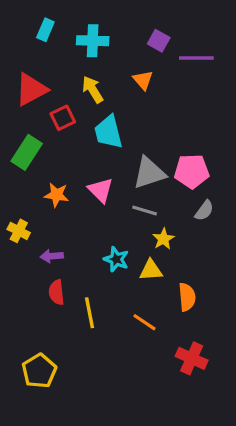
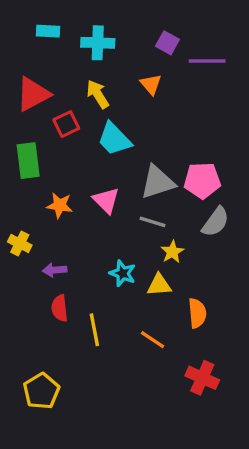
cyan rectangle: (45, 30) -> (48, 31), turned 70
cyan trapezoid: (108, 132) -> (114, 139), turned -30
green rectangle: (27, 152) -> (28, 161), turned -40
gray semicircle: (204, 211) -> (216, 222), size x1.4

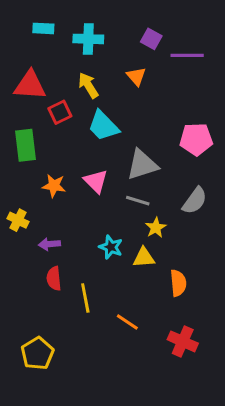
red triangle: (33, 94) -> (30, 85), turned 32
pink pentagon: (202, 180) -> (196, 139), moved
orange line: (152, 340) -> (127, 322), moved

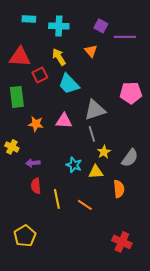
pink triangle: (96, 181) -> (64, 121), turned -42
gray line: (138, 201) -> (92, 134), turned 56
gray semicircle: (195, 201) -> (130, 158), moved
orange line: (127, 322) -> (85, 205), moved
red cross: (183, 341) -> (122, 242), moved

